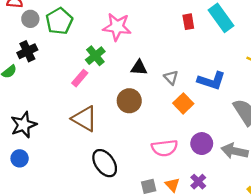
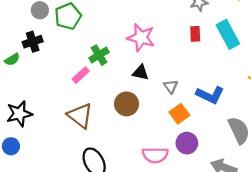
pink star: (117, 27) -> (141, 38), moved
purple circle: (202, 144) -> (187, 143), moved

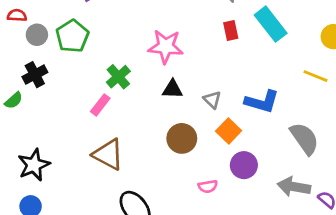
brown circle: (127, 104) -> (182, 138), moved
pink semicircle: (155, 155) -> (208, 186), size x0.6

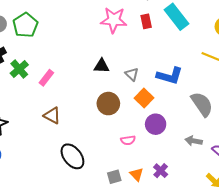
pink star: (166, 47) -> (114, 20), moved
green cross: (118, 77) -> (19, 69), moved
brown triangle: (108, 154) -> (52, 115), size x0.7
gray arrow: (294, 187) -> (194, 141), size x0.7

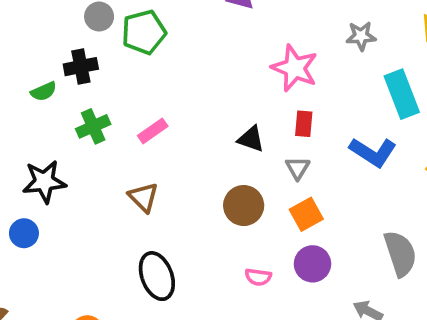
red rectangle: (146, 21) -> (304, 124), moved
green cross: (19, 69) -> (93, 126), moved
blue L-shape: (170, 76) -> (373, 152), moved

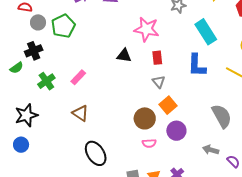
black triangle: (251, 139) -> (124, 56), moved
blue L-shape: (373, 152) -> (197, 65), turned 70
brown circle: (244, 206) -> (145, 118), moved

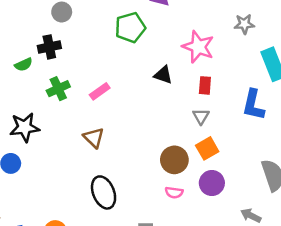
green pentagon: (63, 26) -> (130, 27), moved

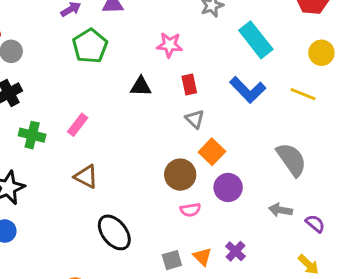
pink star: (198, 47) -> (170, 45), size x0.7
green cross: (58, 89) -> (32, 135), turned -35
blue L-shape: (253, 105) -> (248, 90), turned -40

